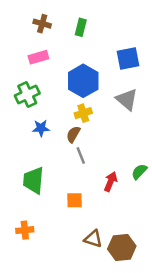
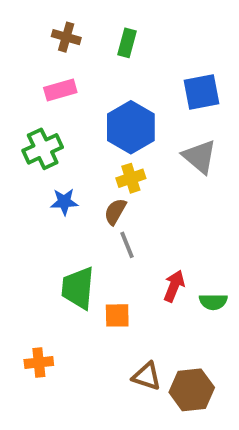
green semicircle: (139, 172) -> (213, 302), moved, turned -133
green trapezoid: (33, 180) -> (78, 288), moved

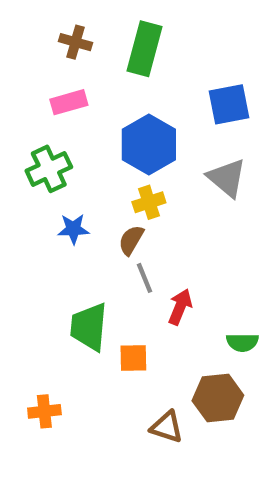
green rectangle: (127, 43) -> (144, 49), size x1.6
red arrow: (174, 286) -> (180, 307), moved
brown hexagon: (192, 390) -> (218, 398), moved

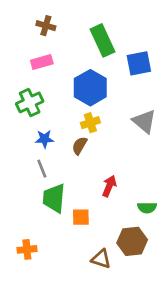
green rectangle: (144, 49) -> (102, 40), moved, turned -40
gray triangle: (227, 178) -> (144, 121), moved
gray line: (144, 278) -> (42, 169), moved

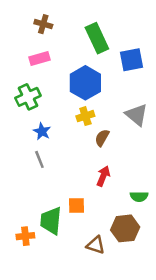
blue star: (45, 139) -> (42, 131), turned 30
brown semicircle: (80, 146) -> (102, 138), moved
green trapezoid: (54, 198) -> (51, 221), moved

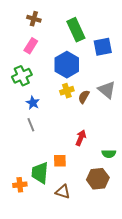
pink rectangle: (39, 59) -> (31, 46), turned -42
brown semicircle: (102, 138) -> (84, 97), moved
brown triangle: (96, 245) -> (63, 192), moved

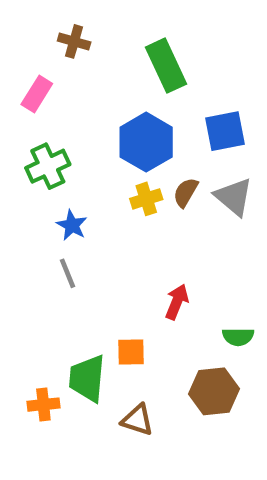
pink rectangle: (31, 46) -> (37, 94), moved
blue square: (103, 47) -> (225, 131), moved
brown semicircle: (84, 97) -> (186, 192), moved

